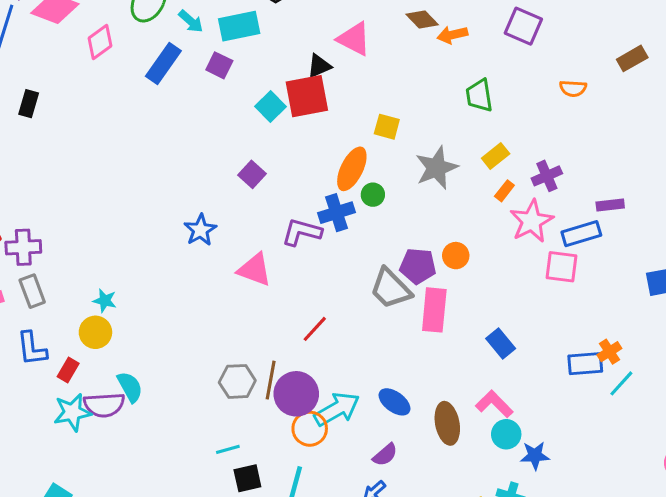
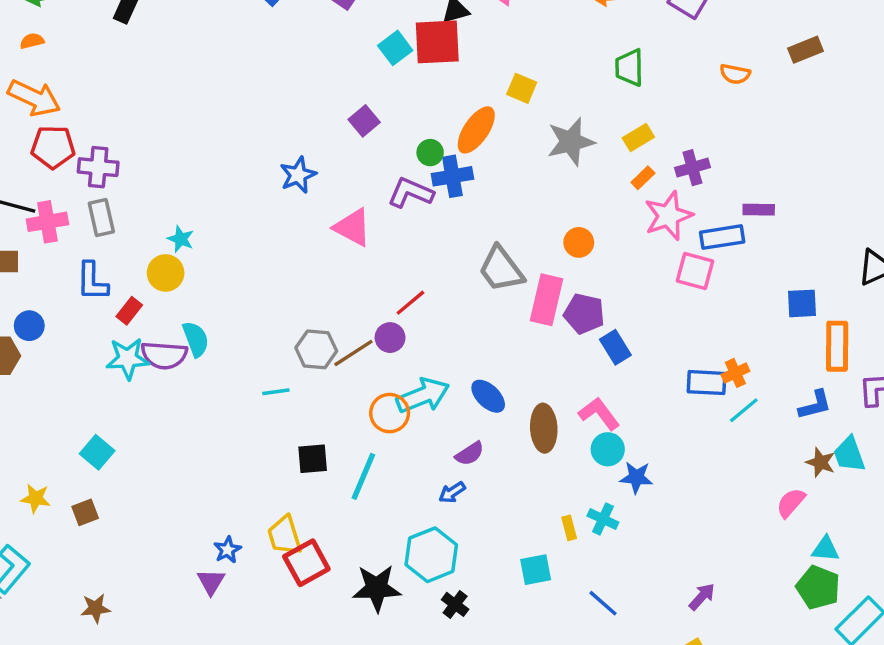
green circle: (373, 195) -> (430, 153), moved
purple pentagon: (418, 266) -> (584, 314), moved
brown line: (271, 380) -> (353, 353), turned 39
purple circle: (296, 394) -> (390, 338), moved, size x0.6
cyan line: (228, 449) -> (276, 392), moved

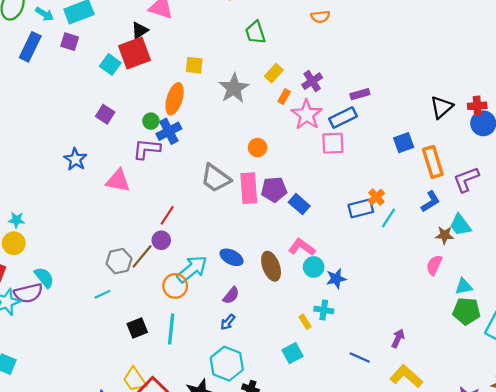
blue line: (603, 603) -> (360, 358), moved

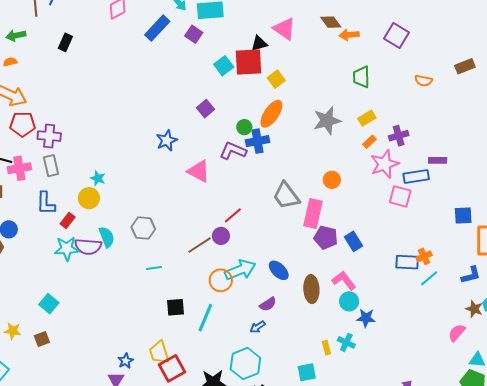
yellow square: (194, 65) -> (276, 79), moved, turned 30
purple pentagon: (274, 190) -> (326, 238), moved
gray hexagon: (119, 261) -> (143, 228), moved

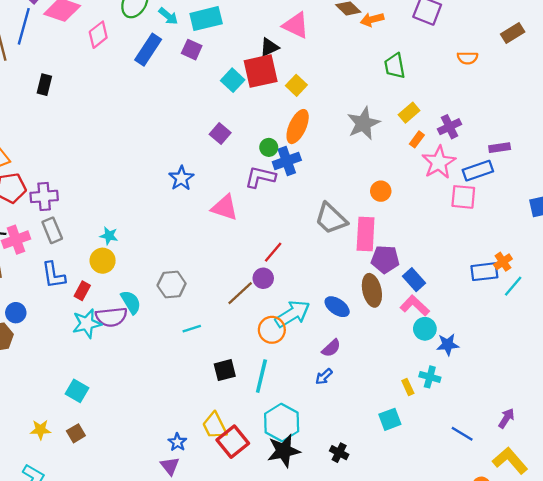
blue rectangle: (353, 241) -> (414, 280), moved
brown ellipse: (311, 289) -> (372, 290), moved
cyan hexagon: (245, 364) -> (282, 423), moved

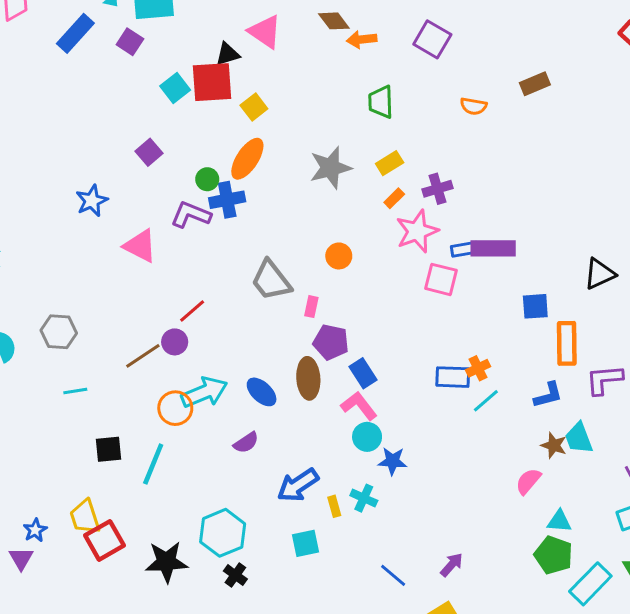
purple rectangle: (500, 148) -> (493, 248), moved, size x1.6
blue rectangle: (478, 171) -> (464, 249), size x0.7
pink rectangle: (366, 234) -> (311, 307), size x0.5
blue arrow: (324, 377) -> (298, 485), moved, size x1.8
cyan hexagon: (282, 423) -> (223, 533), moved

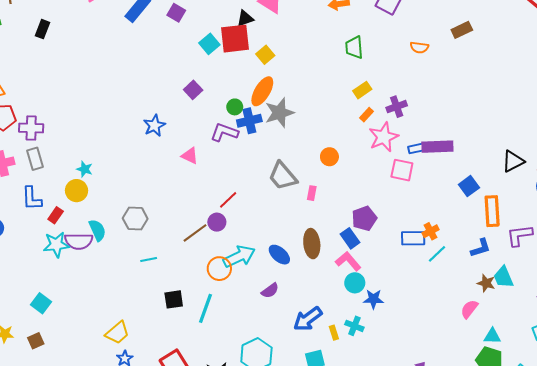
gray star: (330, 168) -> (279, 113), moved
pink triangle: (140, 246) -> (190, 156), size x0.7
blue square: (535, 306) -> (469, 186), turned -30
purple pentagon: (331, 342) -> (364, 218), moved, turned -30
yellow trapezoid: (85, 517) -> (117, 333), moved, turned -110

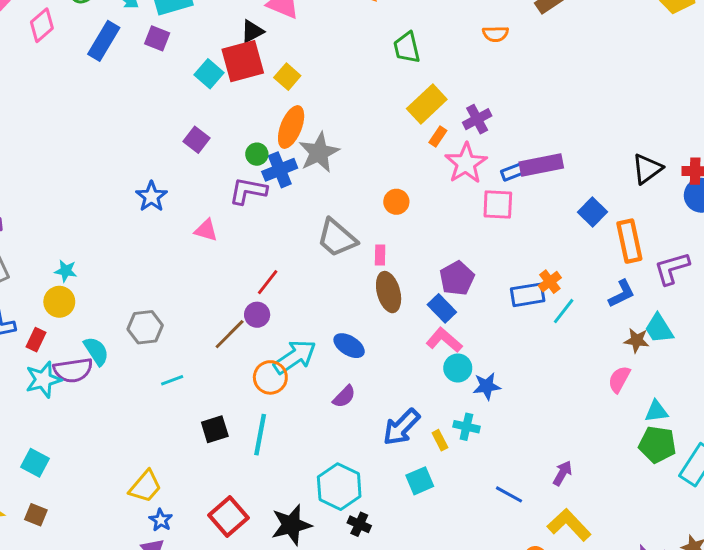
yellow rectangle: (362, 90) -> (427, 104), size x1.5
brown ellipse: (312, 244) -> (389, 292), moved
brown square: (36, 341) -> (36, 515), turned -35

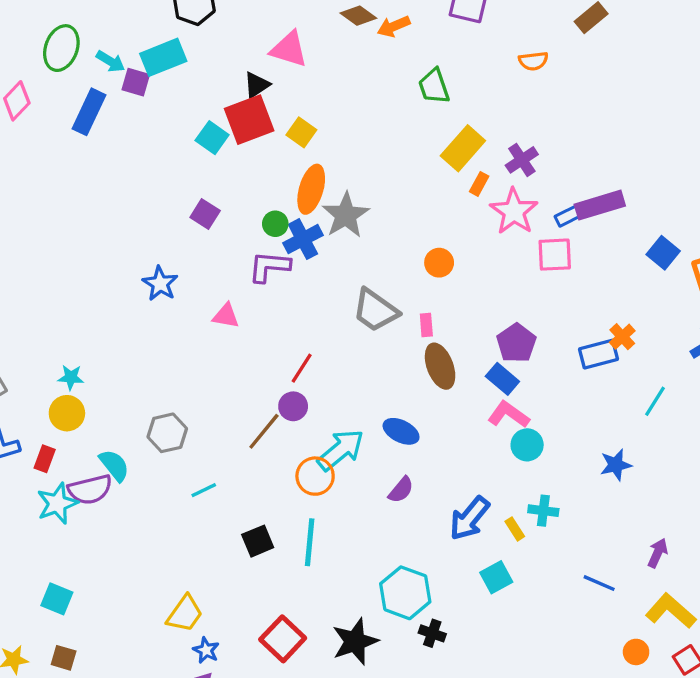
purple square: (157, 38) -> (136, 82), moved
cyan line: (564, 311) -> (655, 401), moved
blue star: (487, 386) -> (616, 465), moved

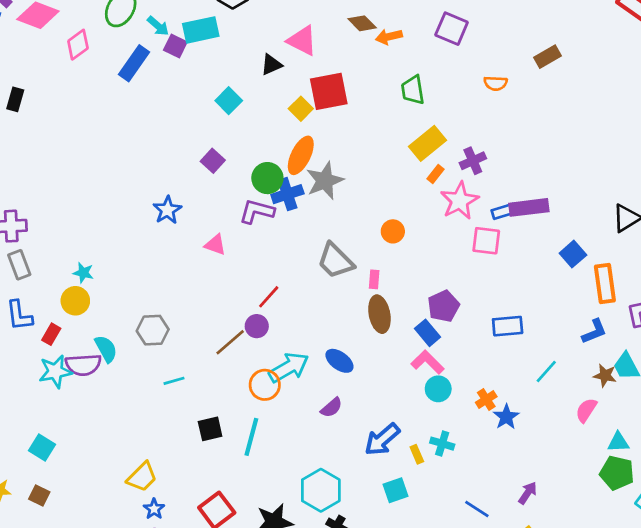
red square: (249, 120) -> (329, 91), moved
green circle: (275, 224) -> (267, 178), size x1.5
orange cross: (622, 337) -> (486, 400), moved
blue star: (616, 465) -> (506, 417), turned -30

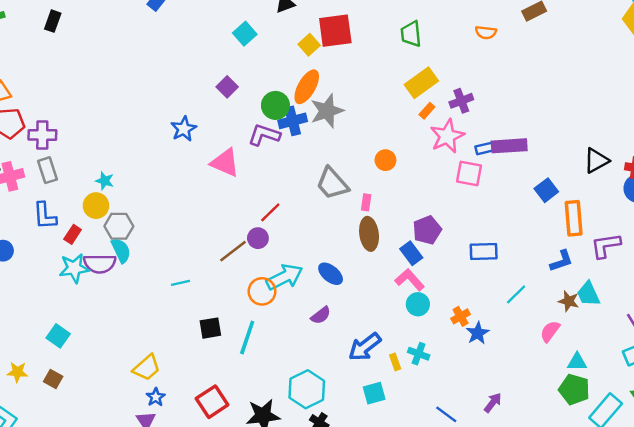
pink triangle: (215, 245) -> (225, 163), size x1.5
gray hexagon: (153, 330) -> (119, 226), moved

